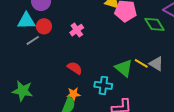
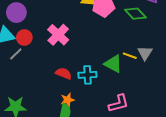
pink cross: (77, 30) -> (58, 35), size x1.5
gray triangle: (156, 64) -> (145, 53), turned 42
cyan cross: (103, 85) -> (87, 75), moved

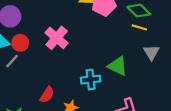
yellow line: (130, 56) -> (139, 27), moved
red semicircle: (64, 73) -> (47, 95), moved, turned 105

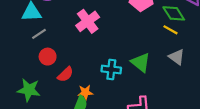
red circle: (20, 43) -> (48, 57), moved
gray triangle: (151, 52) -> (177, 57), turned -35

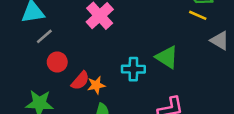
gray triangle: (177, 57) -> (220, 41), moved
orange star: (85, 92) -> (96, 85), moved

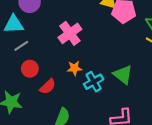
cyan cross: (133, 69) -> (94, 82), turned -36
orange star: (96, 85) -> (74, 68), moved

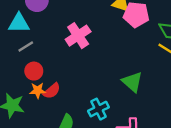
orange star: (74, 68) -> (38, 90), moved
cyan cross: (94, 82) -> (98, 109), moved

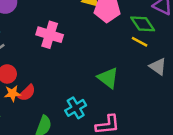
pink cross: (78, 36) -> (50, 35), turned -35

